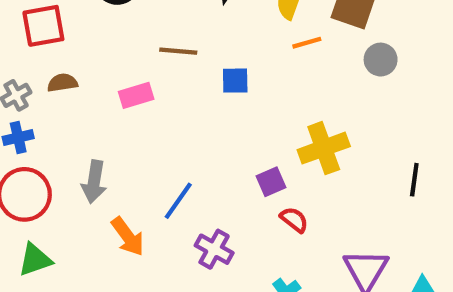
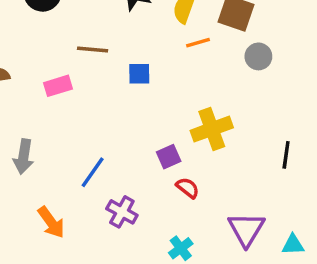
orange arrow: (128, 237) -> (51, 222), moved

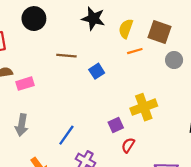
blue square: (139, 74) -> (97, 71), turned -32
pink rectangle: (58, 86) -> (25, 84), moved
red semicircle: (188, 188) -> (128, 145), turned -96

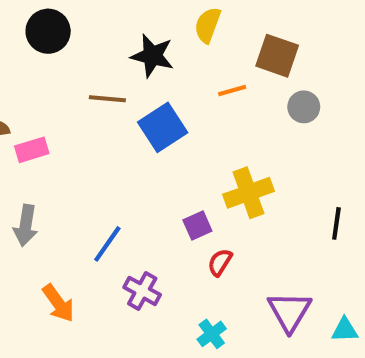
black star: (93, 19) -> (152, 56), moved
yellow semicircle: (126, 29) -> (208, 25), moved
blue square: (97, 71) -> (163, 127), size x1.6

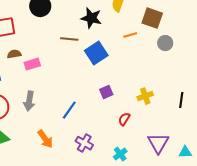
yellow cross: (249, 193) -> (145, 96), moved, size x0.7
purple square: (197, 226) -> (106, 92), moved
purple cross: (142, 291) -> (84, 143), moved

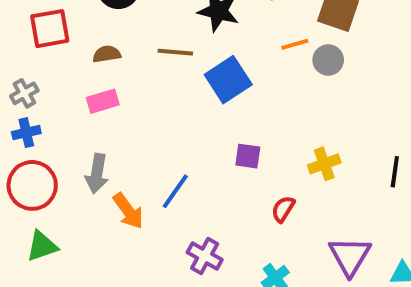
gray circle: (165, 43) -> (328, 60), moved
brown semicircle: (14, 54) -> (107, 54), moved
purple square: (106, 92) -> (248, 156), turned 32
orange arrow: (45, 139) -> (128, 211), moved

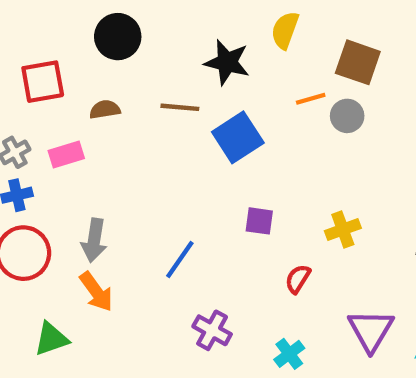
pink rectangle: (103, 101) -> (66, 154), moved
orange arrow: (128, 211) -> (96, 292), moved
green triangle: (42, 246) -> (51, 339), moved

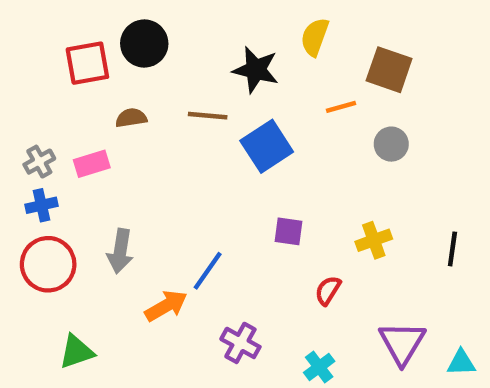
red square: (43, 82) -> (87, 63), moved
gray circle: (347, 116) -> (391, 144), moved
orange arrow: (96, 292) -> (166, 306), moved, turned -84

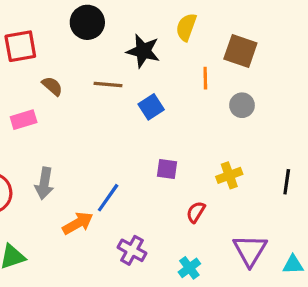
black circle: (144, 43) -> (87, 22), moved
orange line: (341, 107) -> (205, 78), turned -75
brown semicircle: (131, 118) -> (52, 86), turned 50
blue square: (267, 146) -> (151, 107), size x0.7

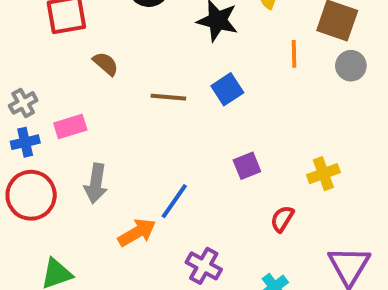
brown line: (108, 85) -> (168, 97), moved
gray circle: (242, 105) -> (351, 66), moved
pink rectangle: (24, 120) -> (70, 127), moved
purple square: (167, 169) -> (247, 166), turned -30

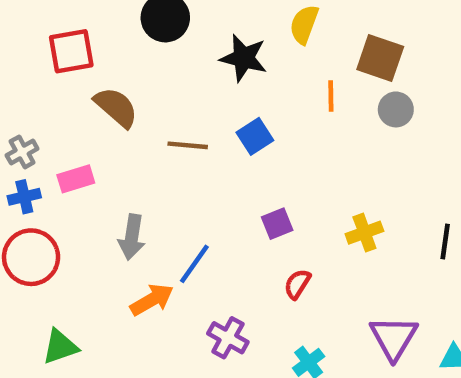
brown semicircle: (106, 64) -> (116, 107), size x1.5
gray arrow: (96, 183) -> (132, 237), moved
red semicircle: (282, 219) -> (297, 284), moved

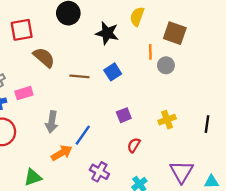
gray circle: (396, 109) -> (166, 65), moved
green triangle: (60, 347) -> (33, 177), moved

